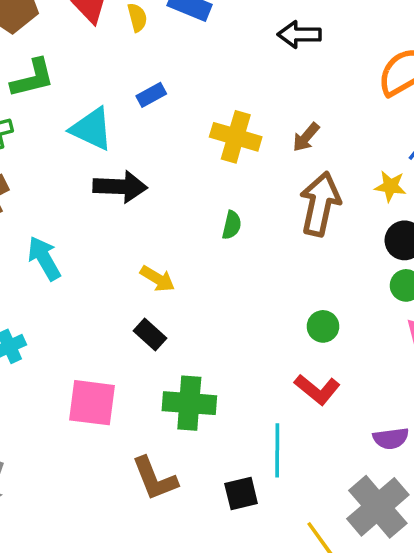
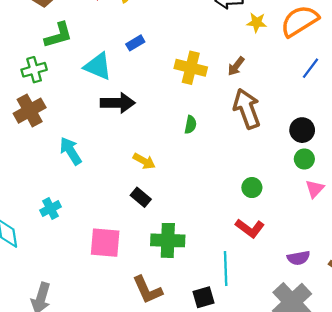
yellow star: (390, 186) -> (257, 22), moved
brown arrow: (320, 204) -> (247, 109), turned -30

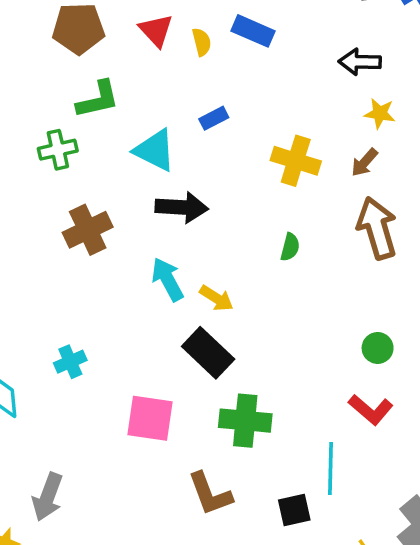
yellow star: (257, 22) -> (380, 113), moved
brown cross: (30, 111) -> (88, 230), moved
cyan arrow: (71, 151) -> (168, 279), moved
black rectangle: (141, 197) -> (208, 353), size x1.6

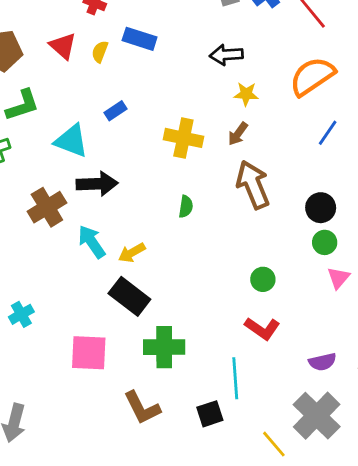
yellow semicircle: (202, 42) -> (100, 52), turned -140
brown cross: (88, 230) -> (47, 207), moved
yellow arrow: (216, 298) -> (132, 253), turned 124

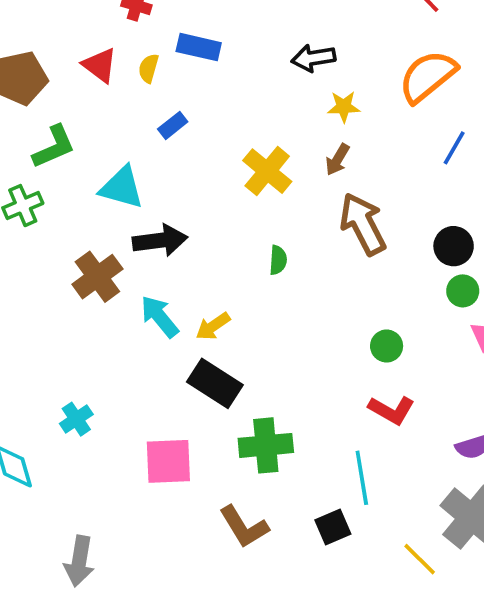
blue rectangle: (115, 111) -> (173, 125), moved
yellow cross: (183, 138) -> (267, 171), turned 33

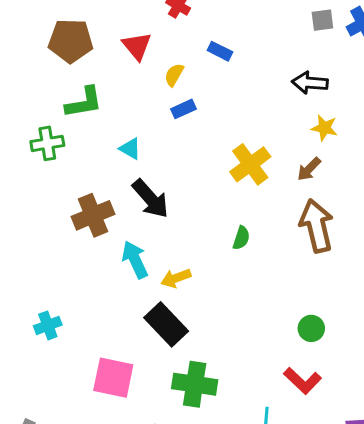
blue rectangle: (199, 47) -> (220, 51), size x0.7
yellow semicircle: (148, 68) -> (174, 75), moved
cyan triangle: (122, 188) -> (130, 149), size x0.6
black arrow: (160, 240) -> (150, 199), turned 42

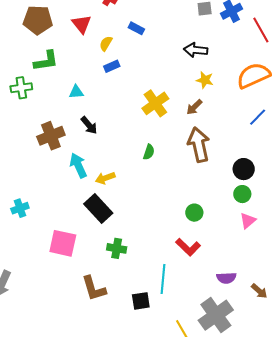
cyan triangle: (130, 149) -> (76, 92), turned -35
black arrow: (150, 199) -> (89, 125), size x0.7
green cross: (195, 384) -> (117, 248), size x0.7

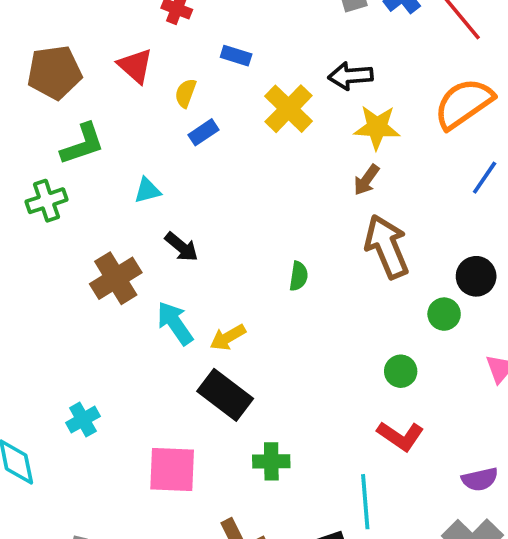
yellow star: (205, 80) -> (377, 127), size x1.4
yellow cross: (155, 103) -> (289, 109), moved
green circle: (242, 194) -> (444, 314), moved

